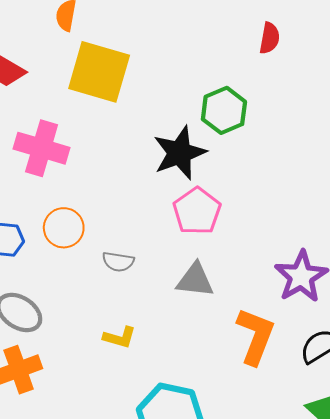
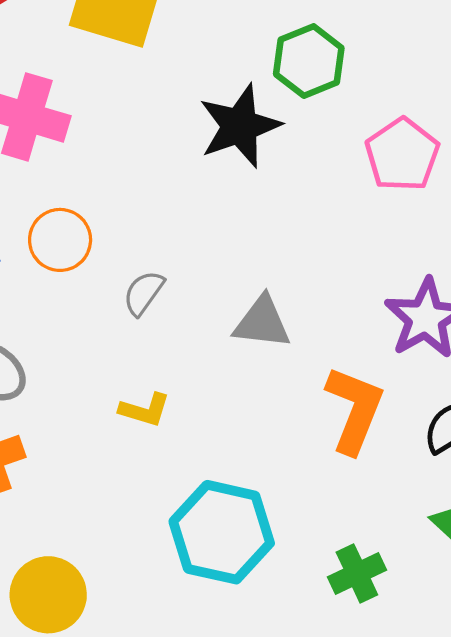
pink pentagon: (197, 211) -> (402, 155), moved
gray semicircle: (118, 262) -> (144, 293), turned 116

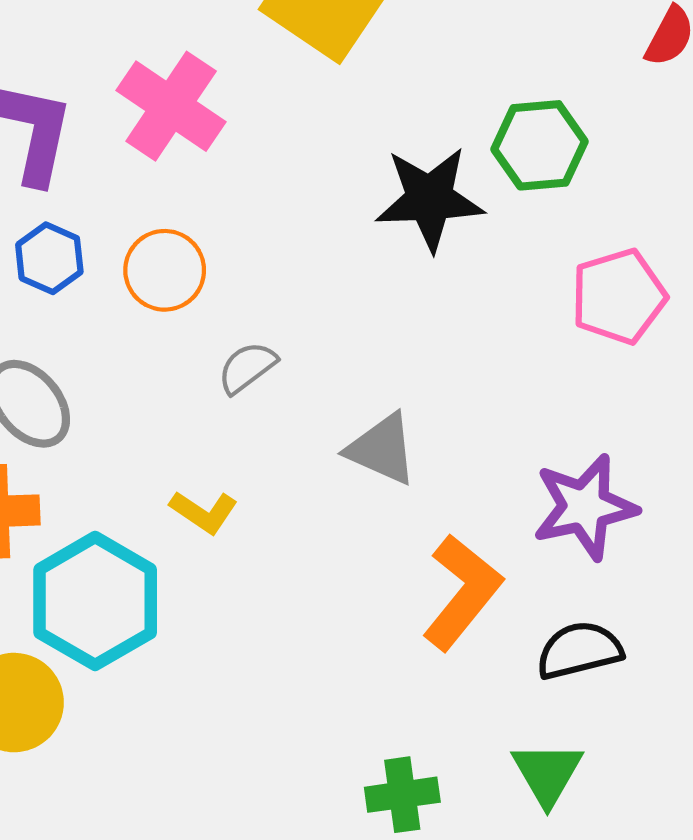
cyan hexagon: (222, 532) -> (95, 601), moved

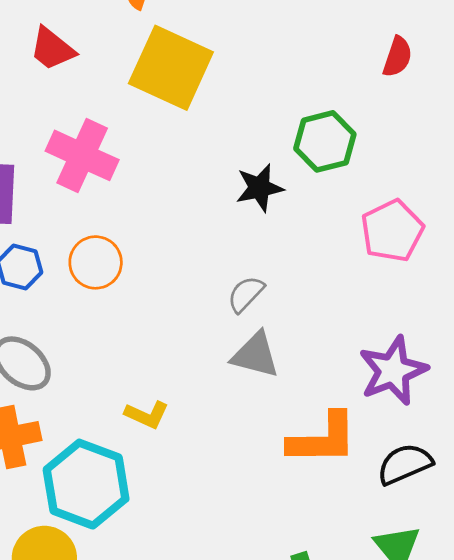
black star: (430, 199) -> (259, 188), size x0.7
gray semicircle: (247, 368) -> (246, 294), moved
orange L-shape: (462, 592) -> (323, 439), turned 60

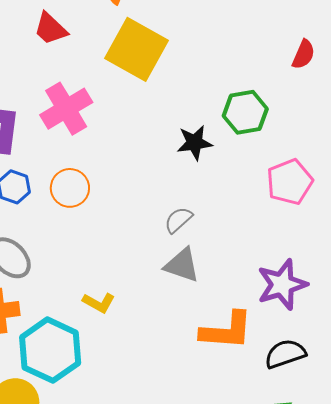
pink cross: (82, 155) -> (66, 109), turned 30

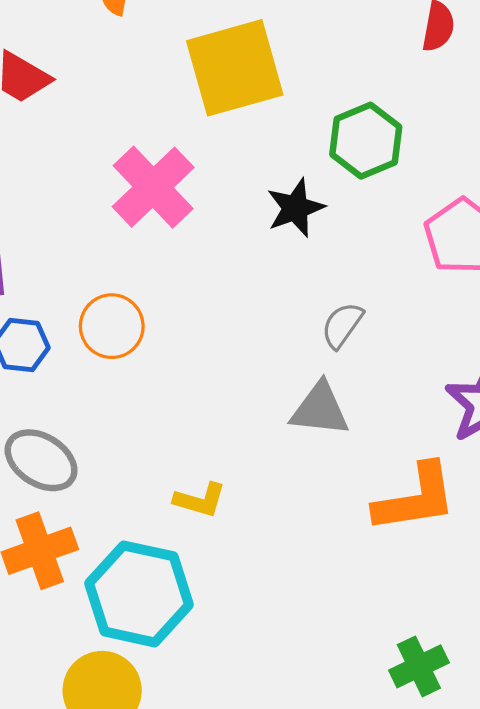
yellow square: (137, 49) -> (235, 68), moved, turned -32
pink cross: (66, 109) -> (153, 187), moved
gray semicircle: (178, 220) -> (342, 325), moved

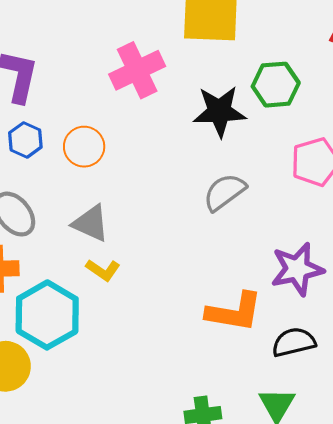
black star: (295, 208) -> (219, 111), size x1.4
gray semicircle: (342, 325) -> (224, 192), size x1.4
gray triangle: (320, 409) -> (91, 223), moved

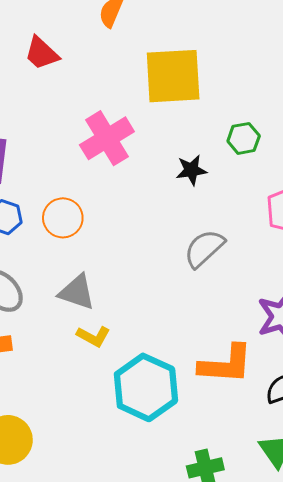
green hexagon: (276, 85) -> (244, 138), size x0.7
black star: (219, 111) -> (191, 170), size x0.6
cyan hexagon: (47, 315) -> (146, 387), moved

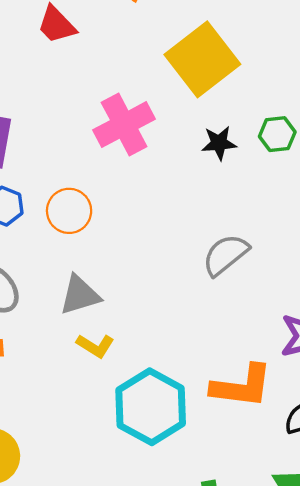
yellow square: (173, 76) -> (202, 59), turned -38
black star: (191, 170) -> (219, 143), moved
gray triangle: (77, 292) -> (80, 295), turned -39

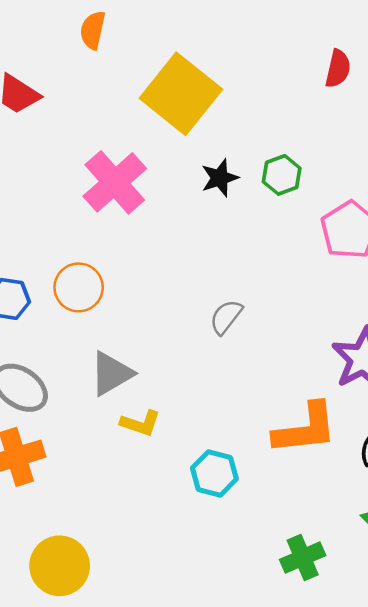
green hexagon: (277, 134) -> (282, 175), moved
gray semicircle: (226, 255) -> (226, 317), moved, size x0.7
cyan hexagon: (151, 407) -> (214, 473), size x0.6

